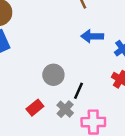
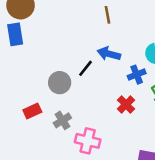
black line: (78, 91) -> (86, 68), moved

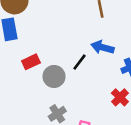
red rectangle: (32, 111) -> (31, 62), moved

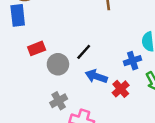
blue arrow: (102, 47) -> (96, 76), moved

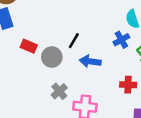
red rectangle: (37, 48) -> (29, 46), turned 56
red cross: (121, 89) -> (128, 85), moved, turned -35

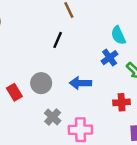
black line: (74, 41) -> (58, 40), moved
red rectangle: (29, 46) -> (14, 92), moved, turned 42

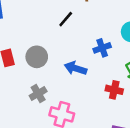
blue cross: (110, 58) -> (102, 48), moved
red cross: (122, 102) -> (114, 90), moved

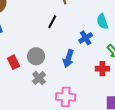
blue arrow: (75, 68) -> (68, 59), turned -78
gray cross: (38, 94) -> (39, 78), moved

